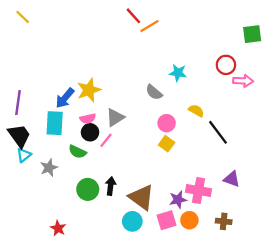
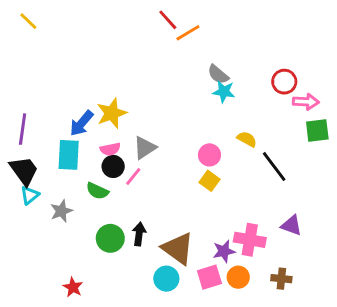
green square: (252, 34) -> (317, 130), moved
gray semicircle: (154, 92) -> (218, 74), moved

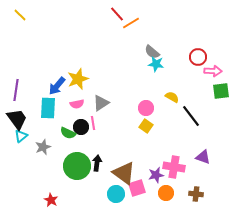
black circle: (113, 166) -> (81, 127), moved
pink line: (133, 177) -> (93, 123), turned -48
green circle: (110, 238) -> (77, 166), size x1.4
pink square: (209, 277) -> (137, 188), moved

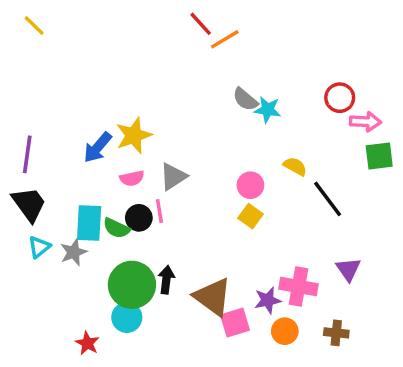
gray semicircle: (152, 52) -> (245, 99), moved
cyan rectangle: (48, 108) -> (89, 223), moved
cyan triangle: (21, 136) -> (39, 247), moved
purple triangle: (203, 157) -> (348, 269), turned 35
cyan circle: (116, 194) -> (127, 317), moved

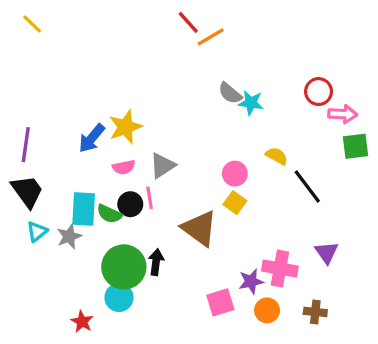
brown triangle: (213, 297) -> (199, 228), moved

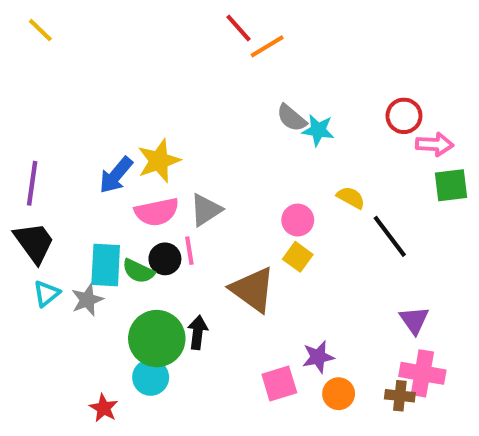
pink semicircle: (124, 167) -> (157, 212), size x1.5
pink cross: (280, 269) -> (422, 373), moved

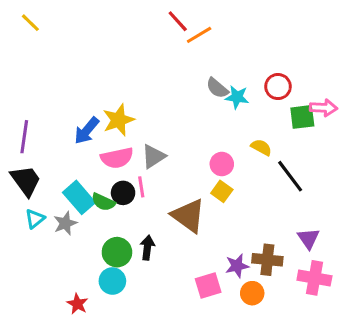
red circle: (404, 116) -> (278, 87), moved
green square: (451, 185) -> (302, 117), moved
cyan rectangle: (106, 265) -> (79, 197), turned -44
green circle: (157, 339) -> (117, 252), size x0.7
brown cross: (400, 396) -> (267, 260), moved, size x1.4

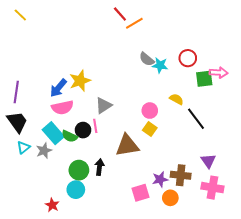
pink semicircle: (117, 158) -> (62, 107), moved
brown triangle: (188, 216) -> (127, 145), turned -45

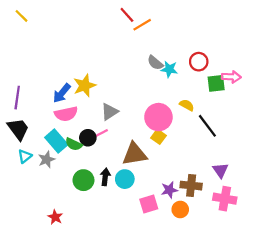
pink circle: (150, 111) -> (158, 117), size x1.6
pink line: (95, 126) -> (101, 133), turned 72
cyan circle: (76, 190) -> (125, 179), moved

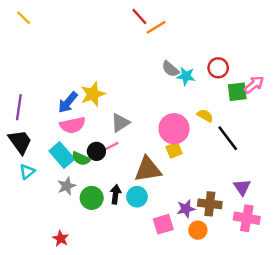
pink arrow: (231, 77) -> (254, 85), turned -42
yellow square: (158, 137) -> (174, 150), turned 32
gray star: (47, 159) -> (67, 186), moved

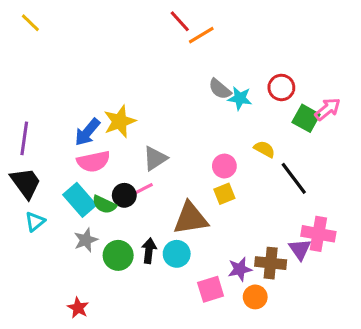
green square: (237, 92) -> (306, 118), turned 36
pink circle: (174, 129) -> (224, 166), size x0.6
purple triangle: (242, 187) -> (300, 249), moved
pink cross: (247, 218) -> (318, 234), moved

